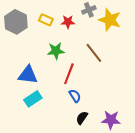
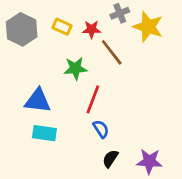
brown line: (94, 53) -> (112, 52), moved
cyan rectangle: (33, 99) -> (44, 133), turned 42

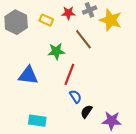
red star: (92, 29) -> (68, 13), moved
cyan rectangle: (44, 133) -> (37, 121), moved
black semicircle: (110, 159) -> (86, 112), moved

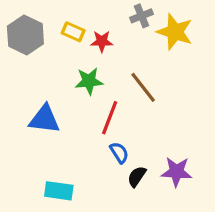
red star: (68, 13) -> (102, 41), moved
brown line: (83, 39) -> (143, 87), moved
purple star: (112, 121) -> (176, 172), moved

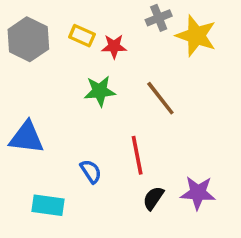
red line: (110, 118) -> (137, 155), moved, turned -32
blue triangle: (44, 119) -> (27, 137), moved
blue semicircle: (119, 153) -> (91, 171), moved
cyan rectangle: (59, 191) -> (48, 205), moved

